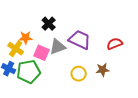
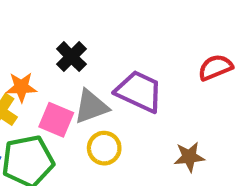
red semicircle: (115, 44) -> (215, 67), moved
yellow circle: (79, 74) -> (104, 148), moved

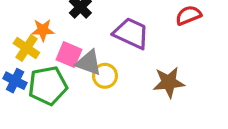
gray triangle: (91, 107) -> (89, 63), moved, turned 40
brown star: (189, 157) -> (169, 82), size x1.4

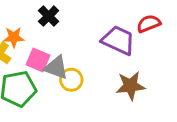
purple trapezoid: (131, 33) -> (118, 40), moved

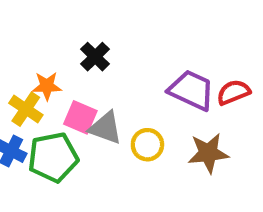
red semicircle: (149, 24) -> (233, 92), moved
yellow circle: (71, 80) -> (147, 145), moved

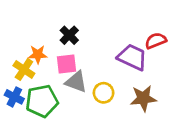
red semicircle: (233, 92) -> (156, 41), moved
pink square: (80, 117) -> (66, 64), moved, turned -30

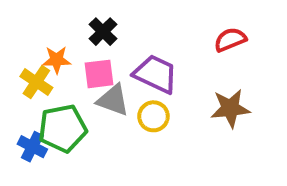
purple trapezoid: (132, 57) -> (155, 74), moved
blue cross: (14, 97) -> (32, 147), moved
brown star: (143, 98) -> (230, 108), moved

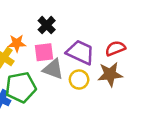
red semicircle: (230, 40) -> (115, 48), moved
brown star: (230, 108) -> (110, 74), moved

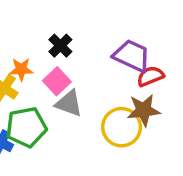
pink square: (44, 52) -> (57, 81), turned -36
purple trapezoid: (80, 52) -> (132, 56), moved
yellow circle: (79, 80) -> (122, 127), moved, size x1.5

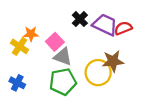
black cross: (60, 46) -> (80, 19), moved
red semicircle: (150, 76) -> (123, 28), moved
green pentagon: (26, 127) -> (63, 82), moved

